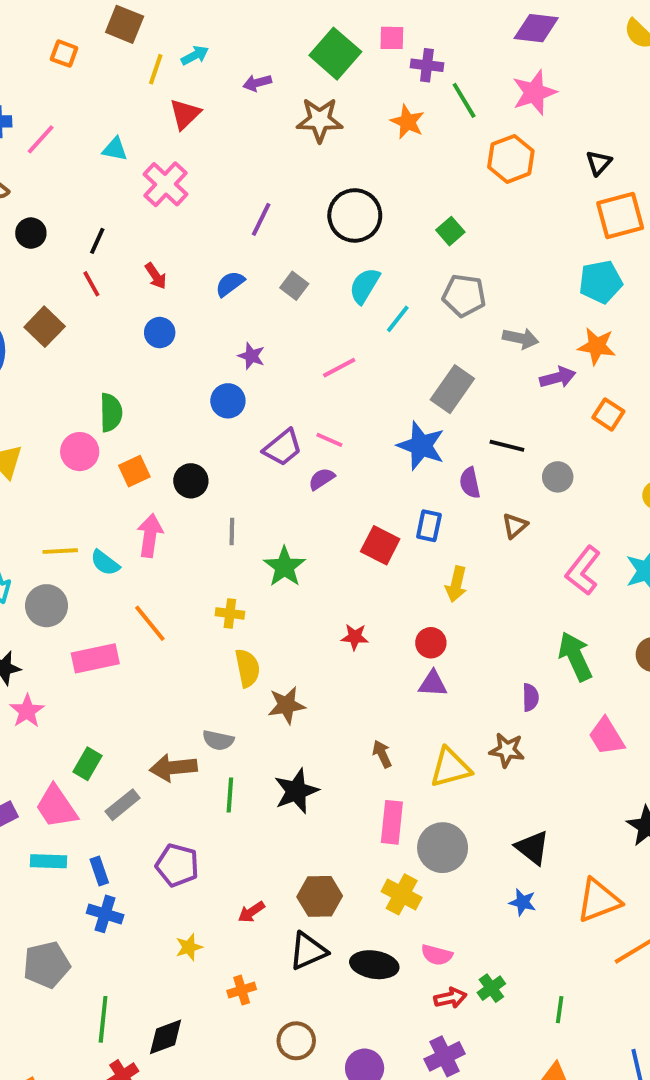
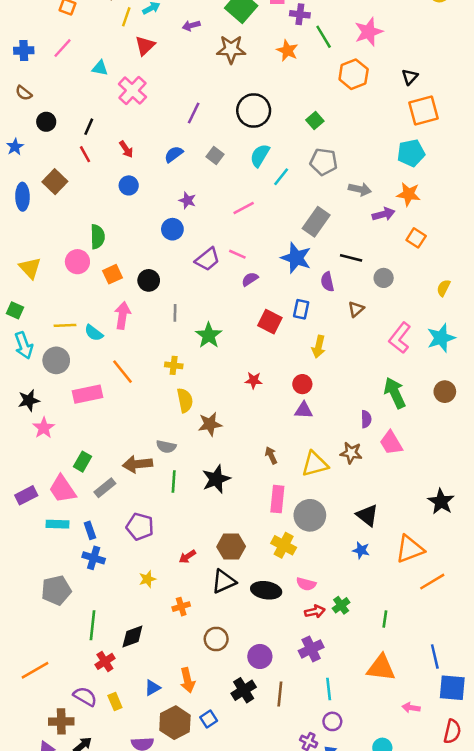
pink line: (41, 139) -> (62, 48), moved
purple semicircle: (322, 479) -> (250, 279), moved
pink trapezoid: (606, 736) -> (391, 443), moved

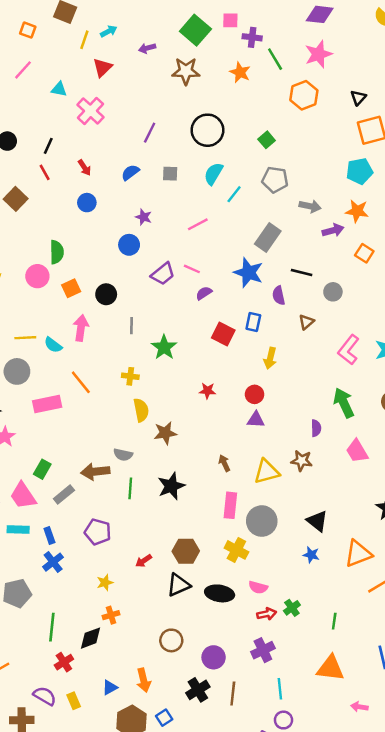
gray square: (215, 155) -> (170, 174), turned -35
pink trapezoid: (391, 443) -> (357, 451), moved
blue cross: (94, 558) -> (53, 562), turned 35
orange cross: (181, 607) -> (111, 615), moved

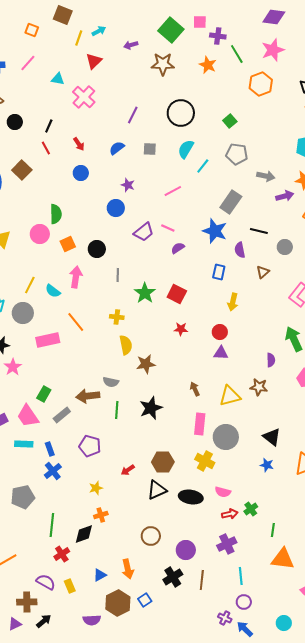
red square: (223, 334) -> (177, 294), moved
yellow line: (25, 338) -> (30, 285), turned -60
green line: (334, 621) -> (273, 530), moved

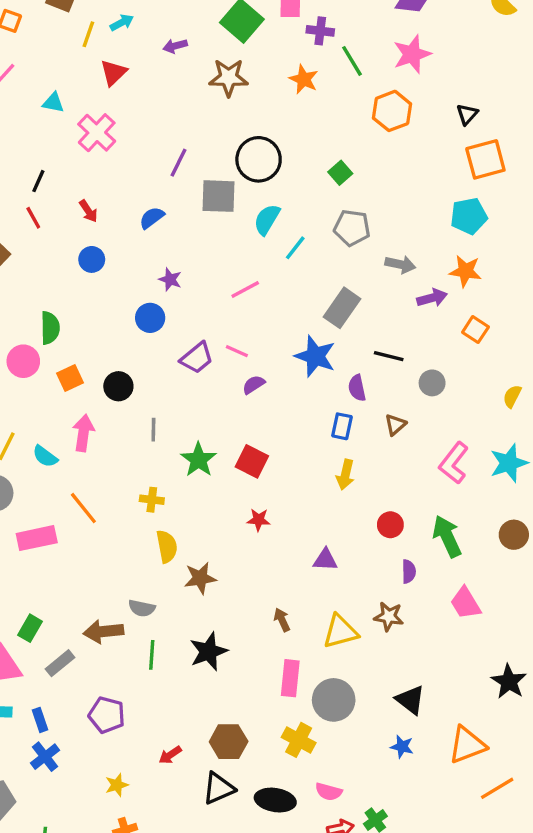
gray square: (150, 149) -> (219, 196), moved, size x1.6
blue rectangle: (219, 272) -> (342, 426), moved
red circle: (220, 332) -> (390, 525), moved

